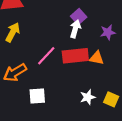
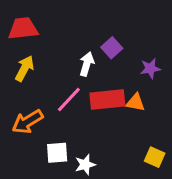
white arrow: (75, 29) -> (87, 64), moved
white star: (88, 97) -> (85, 165), moved

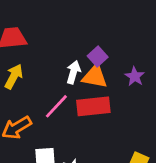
purple star: (150, 68) -> (135, 76), turned -30
orange triangle: (135, 102) -> (95, 76), moved, size x1.4

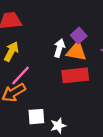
pink line: (56, 106) -> (21, 75), moved

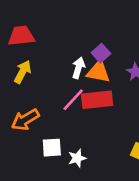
pink line: (21, 75) -> (73, 100), moved

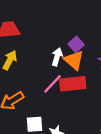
orange triangle: (98, 72) -> (74, 60), turned 30

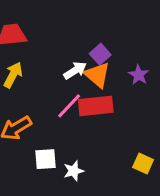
white arrow: (57, 57) -> (75, 70), turned 42

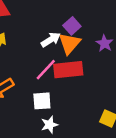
orange triangle: (97, 75) -> (69, 43), turned 30
white square: (46, 159) -> (42, 101), moved

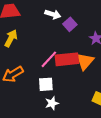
white arrow: (51, 40) -> (53, 14), moved, turned 49
orange triangle: (69, 43) -> (85, 61), moved

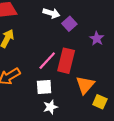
red rectangle: (67, 59) -> (66, 61), turned -70
orange triangle: (85, 61) -> (85, 85), moved

